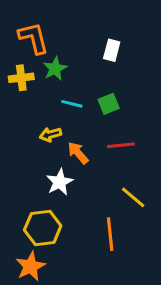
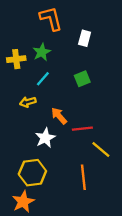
orange L-shape: (34, 38) -> (51, 19), moved
cyan line: (72, 104) -> (43, 79), moved, turned -63
yellow arrow: (50, 135) -> (28, 102), moved
red line: (121, 145) -> (82, 129), moved

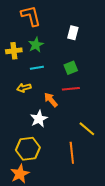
orange L-shape: (51, 19) -> (31, 16), moved
cyan line: (43, 79) -> (37, 68), turned 40
red line: (82, 129) -> (71, 89), moved

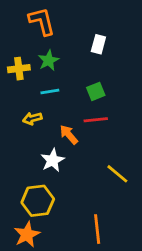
orange line: (72, 153) -> (97, 229), moved

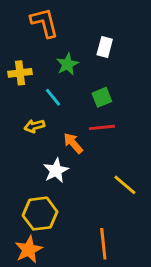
green star: (49, 60) -> (67, 64), moved
cyan line: (50, 91) -> (53, 97), turned 60

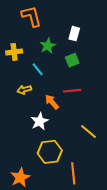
green square: (102, 97) -> (72, 60), moved
yellow hexagon: (40, 214) -> (50, 152), moved

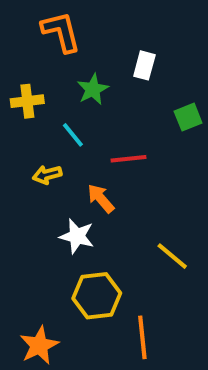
green square: (72, 60) -> (188, 117), moved
red line: (72, 91) -> (129, 159), moved
white star: (40, 121) -> (77, 236), turned -30

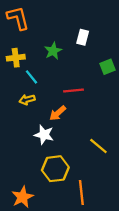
orange L-shape: (61, 32) -> (18, 18), moved
cyan line: (73, 135) -> (32, 77), moved
orange arrow: (101, 198) -> (58, 113), turned -90

